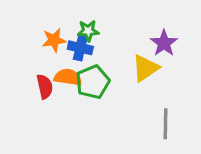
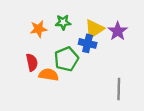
blue cross: (80, 48) -> (88, 43), moved
yellow triangle: (145, 68) -> (94, 29), moved
orange semicircle: (68, 77) -> (49, 75), moved

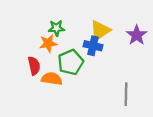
green star: (63, 22) -> (56, 28), moved
orange star: (39, 29) -> (48, 43), moved
purple star: (118, 31) -> (137, 35), moved

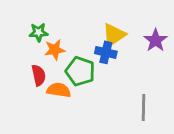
green star: (56, 28) -> (39, 32), moved
green pentagon: (71, 62) -> (80, 71), turned -30

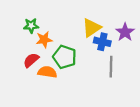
blue cross: (106, 52) -> (102, 42), moved
red semicircle: (39, 75) -> (31, 60), turned -119
gray line: (143, 108) -> (111, 67), moved

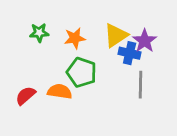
purple star: (125, 32) -> (145, 41), moved
orange star: (44, 40) -> (75, 38), moved
red semicircle: (31, 60) -> (26, 96), moved

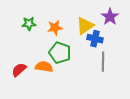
purple star: (145, 41) -> (110, 17), moved

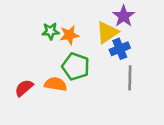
purple star: (110, 17) -> (124, 16), moved
green star: (29, 24) -> (50, 31), moved
blue cross: (95, 39) -> (120, 49), turned -35

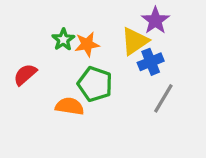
green star: (50, 31) -> (63, 40), turned -30
gray line: (130, 78) -> (163, 98), turned 30
red semicircle: (24, 88) -> (25, 75), moved

